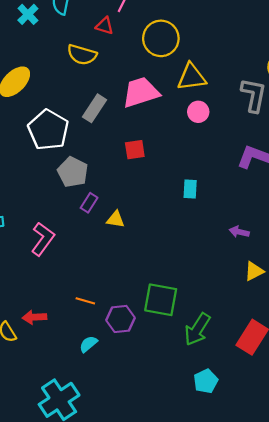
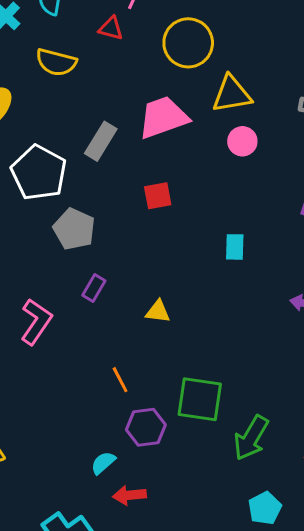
yellow semicircle: (82, 55) -> (56, 62), moved
purple rectangle: (89, 203) -> (94, 288), moved
yellow triangle: (116, 219) -> (158, 312), moved
orange line: (85, 301) -> (120, 380), moved, turned 48
red arrow: (34, 317) -> (129, 495), moved

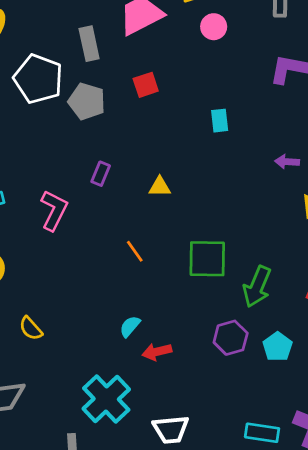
gray rectangle: (101, 141) -> (89, 44), turned -36
gray pentagon: (74, 229) -> (87, 101), moved
purple hexagon: (146, 427) -> (231, 338), moved

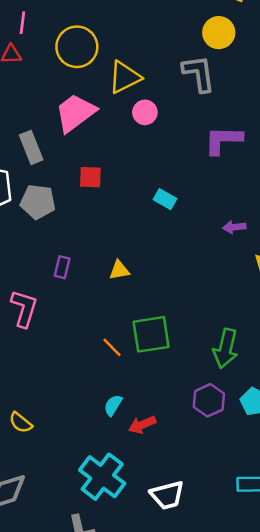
red square: (146, 85) -> (90, 177), turned 30
cyan rectangle: (220, 121) -> (165, 199), turned -45
orange line: (135, 251) -> (112, 347), moved
green square: (207, 259) -> (151, 334), moved

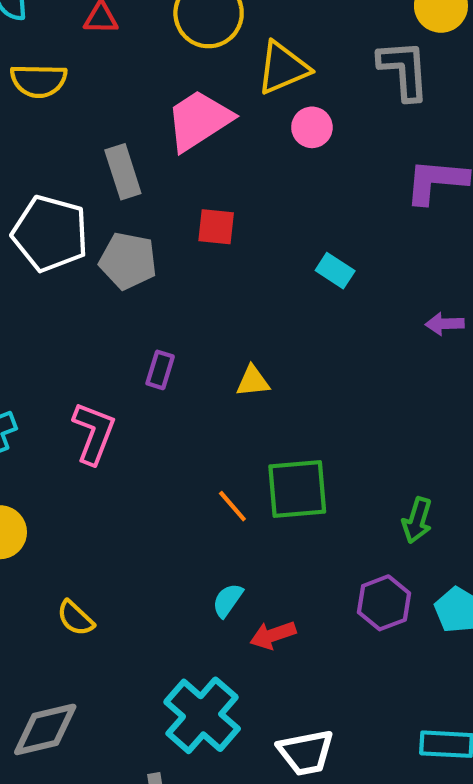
green arrow: (226, 348) -> (417, 520), size x0.7

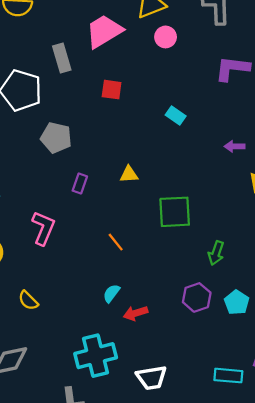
gray pentagon: (128, 261) -> (56, 138), moved
purple rectangle: (160, 370) -> (80, 184), moved
pink L-shape: (94, 433) -> (43, 228), moved
green square: (297, 489) -> (175, 212), moved
cyan cross: (202, 715) -> (96, 356), turned 33

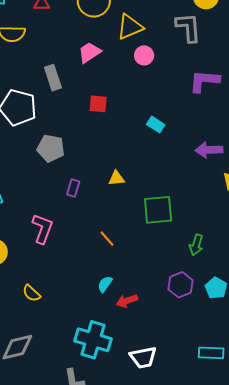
pink trapezoid: (104, 31) -> (89, 52), size x0.7
purple arrow: (235, 146) -> (209, 150), size x1.5
cyan cross: (96, 356) -> (93, 340), turned 33

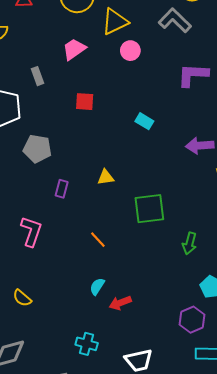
gray L-shape: (188, 27) -> (175, 20), turned -40
gray rectangle: (53, 78) -> (38, 76), size x0.7
purple hexagon: (180, 285) -> (192, 320), moved
cyan cross: (93, 340) -> (87, 344), size x0.6

